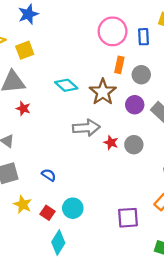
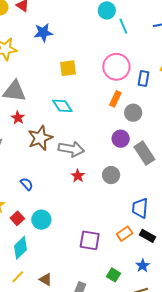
yellow square: (25, 50) -> (68, 68), moved
brown star: (103, 92) -> (40, 138), moved
red star: (111, 143) -> (78, 176), moved

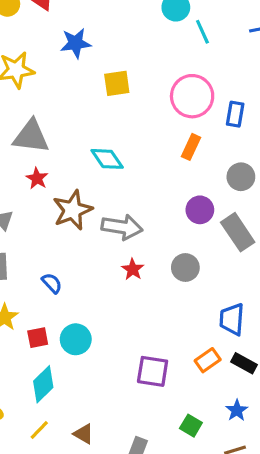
yellow square: (68, 68) -> (117, 83), moved
gray circle: (133, 113) -> (241, 177), moved
red square: (17, 218) -> (38, 338), turned 32

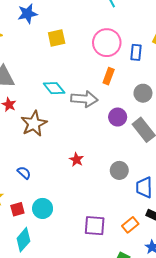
gray arrow: (122, 227) -> (84, 99), moved
gray circle: (185, 268) -> (119, 170), moved
orange rectangle: (208, 360) -> (130, 225), moved

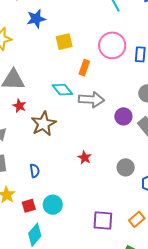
orange rectangle: (109, 76) -> (84, 68), moved
blue semicircle: (24, 173) -> (35, 171), turned 40

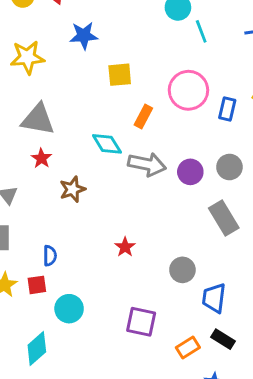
purple circle: (123, 116) -> (190, 172), moved
brown star: (43, 124) -> (72, 189), size x0.7
red square: (29, 206) -> (37, 285), moved
purple square: (103, 221) -> (141, 322), moved

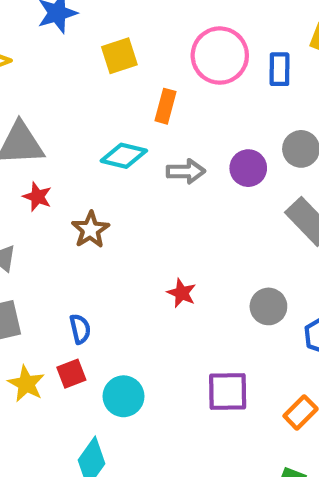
cyan diamond: (107, 144) -> (124, 156), turned -32
gray arrow: (147, 164) -> (186, 171), size x0.7

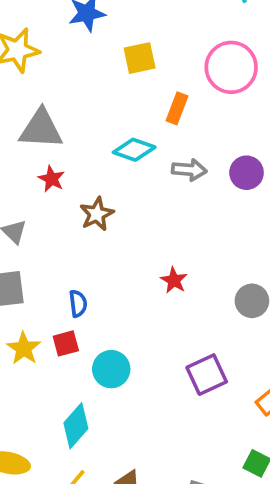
purple square: (228, 392) -> (207, 375), turned -30

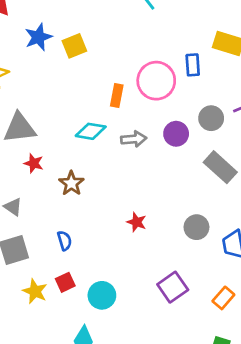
yellow square: (140, 58) -> (74, 46), moved
pink circle: (231, 67) -> (156, 81), moved
blue semicircle: (78, 304) -> (65, 241), moved

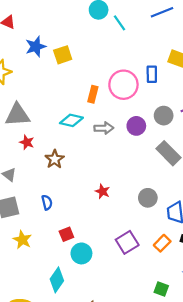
red square: (65, 282) -> (66, 234), moved
cyan circle: (102, 295) -> (81, 253), moved
orange rectangle: (223, 298) -> (162, 243), moved

